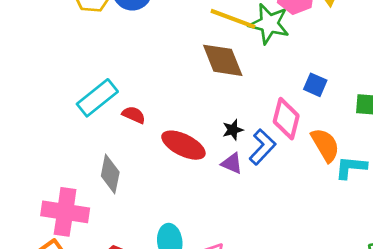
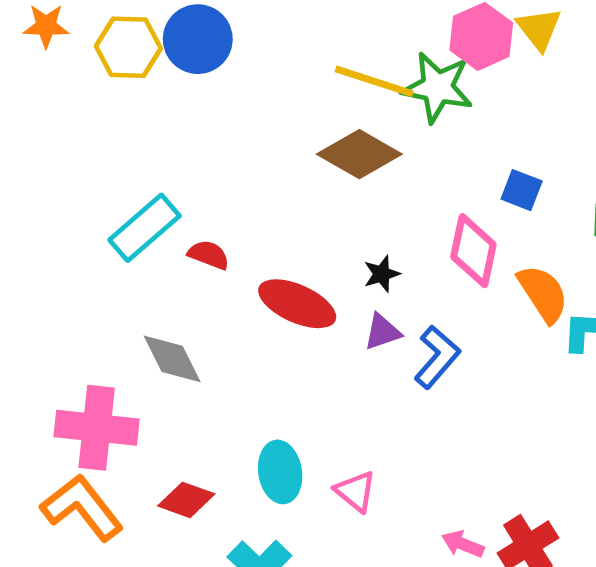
brown diamond: (223, 60) -> (359, 154), turned -36
blue L-shape: (262, 147) -> (437, 357), moved
purple triangle: (232, 163) -> (382, 332), turned -40
gray diamond: (110, 174) -> (172, 359), turned -36

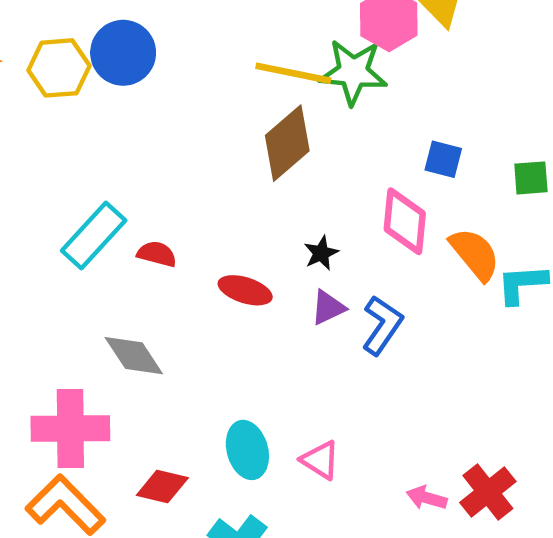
brown diamond: (359, 154) -> (287, 143), turned -64
red ellipse: (297, 304) -> (245, 290), size x0.7

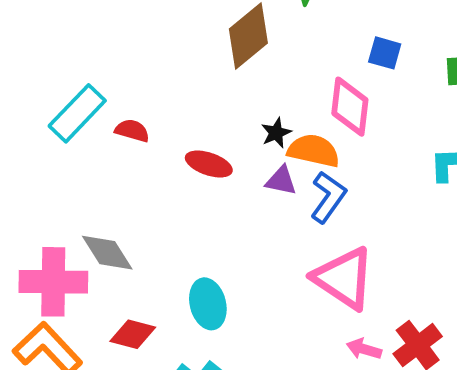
orange semicircle: (475, 254) -> (314, 151), moved, turned -39
purple triangle: (328, 308) -> (281, 181), turned 36
gray diamond: (134, 356) -> (107, 253), moved
pink triangle: (320, 460) -> (344, 278), moved, size x1.8

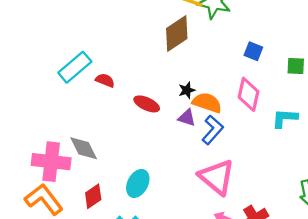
pink diamond: (350, 107) -> (249, 94), moved
cyan ellipse: (208, 304) -> (138, 183), turned 36
red diamond: (133, 334) -> (93, 196), turned -55

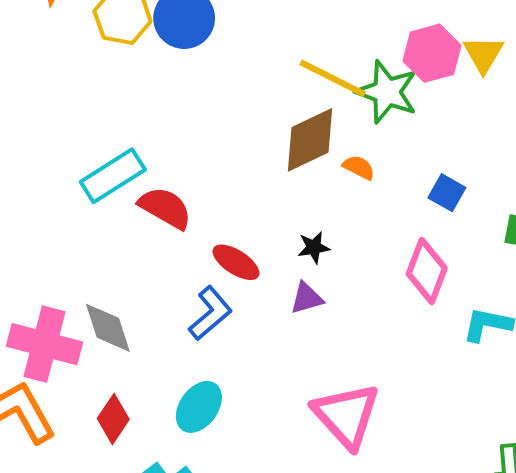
red semicircle: (105, 80) -> (165, 208), size x1.5
orange semicircle: (207, 103) -> (359, 167), moved, size x0.6
purple triangle: (187, 118) -> (307, 298), turned -42
blue L-shape: (213, 130) -> (210, 313), moved
red diamond: (93, 196) -> (113, 419), turned -30

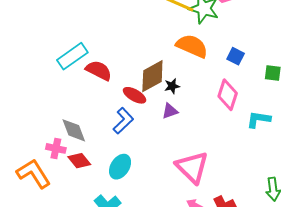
brown diamond: (310, 140) -> (152, 76), moved
orange semicircle: (359, 167) -> (192, 46), size x2.0
pink cross: (44, 344) -> (56, 148), moved, size x0.6
red diamond: (113, 419) -> (79, 161), moved, turned -70

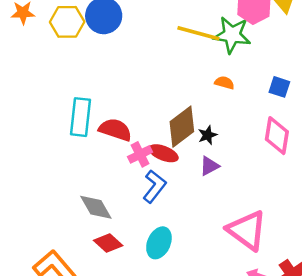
orange semicircle: (192, 46) -> (224, 83), size x0.5
cyan rectangle: (72, 56) -> (81, 117), turned -40
pink cross: (56, 148) -> (140, 154), moved, turned -30

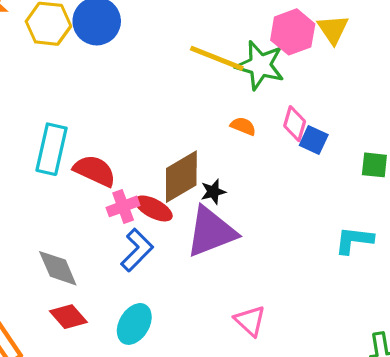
pink diamond: (277, 136) -> (295, 124), moved, size x0.7
purple triangle: (209, 166) -> (211, 232), size x2.0
pink triangle: (247, 230) -> (250, 321), size x0.6

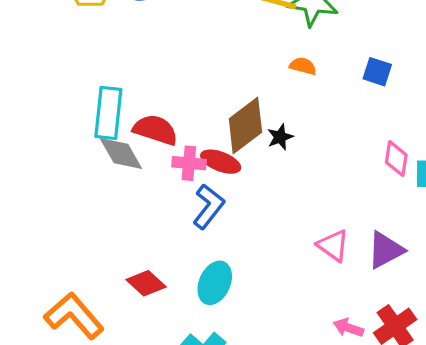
pink diamond: (295, 124) -> (396, 159), moved
pink cross: (123, 206) -> (189, 163), turned 32
purple triangle: (211, 232) -> (386, 250), moved, size x0.7
gray diamond: (58, 268) -> (121, 153), moved
pink triangle: (250, 321) -> (333, 245), moved

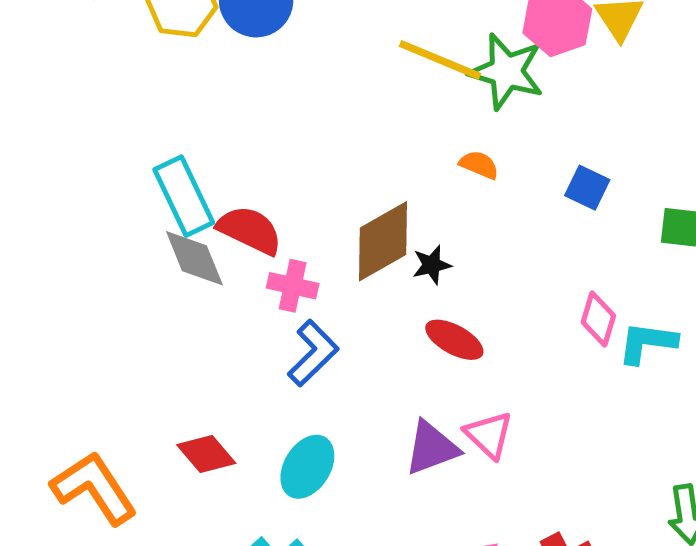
cyan rectangle: (108, 113) -> (184, 196), turned -39
red ellipse: (221, 162) -> (454, 340), moved
purple triangle: (386, 250) -> (432, 448), moved

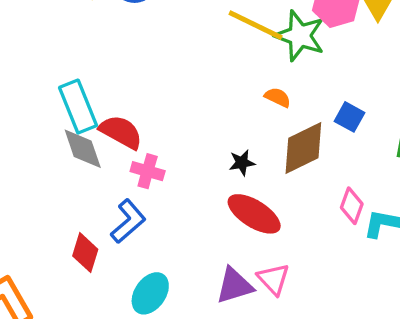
brown diamond: (383, 241) -> (303, 148), moved
red ellipse: (454, 340) -> (254, 214), size x1.4
blue L-shape: (313, 353) -> (128, 221), moved
red diamond: (206, 454) -> (85, 253), moved, turned 54

